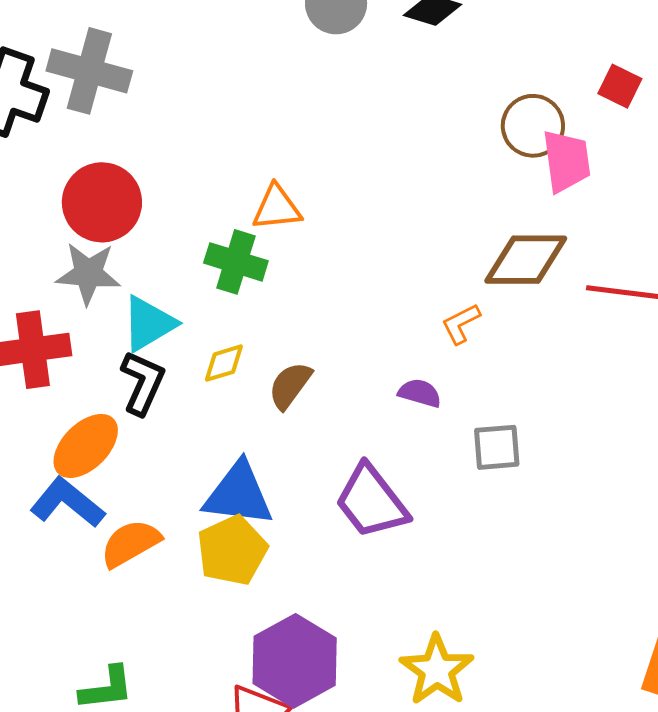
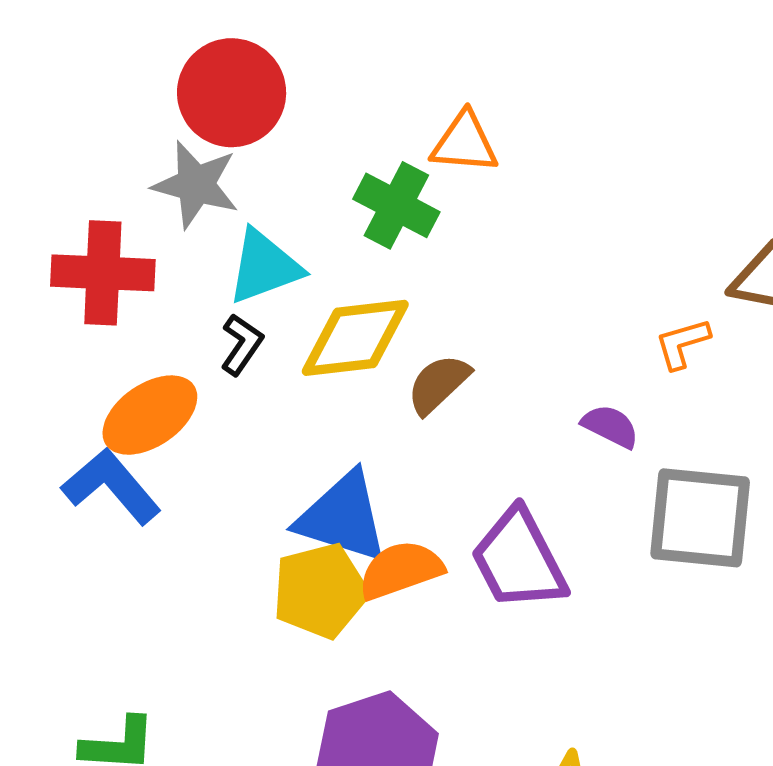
yellow diamond: (224, 363) -> (355, 338), size x1.8
black L-shape: (143, 383) -> (242, 344), size x0.7
gray square: (497, 447) -> (700, 518), size x1.6
orange semicircle: (131, 543) -> (401, 570), moved

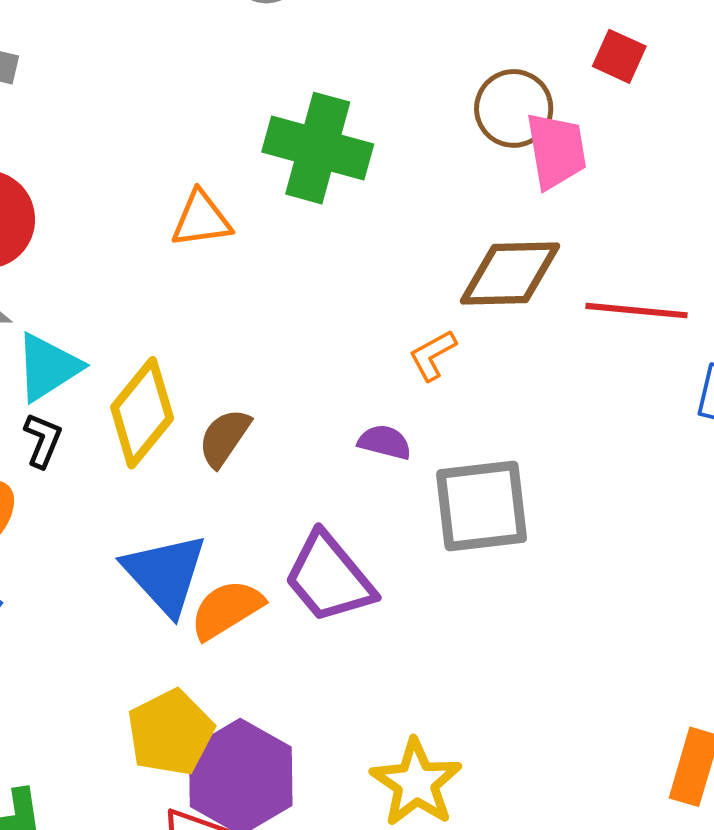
green cross: (396, 205) -> (318, 148), moved, size x1.4
yellow diamond: (355, 338) -> (142, 413), turned -32
blue triangle: (343, 517) -> (165, 574), turned 42
yellow pentagon: (320, 591) -> (170, 733), moved

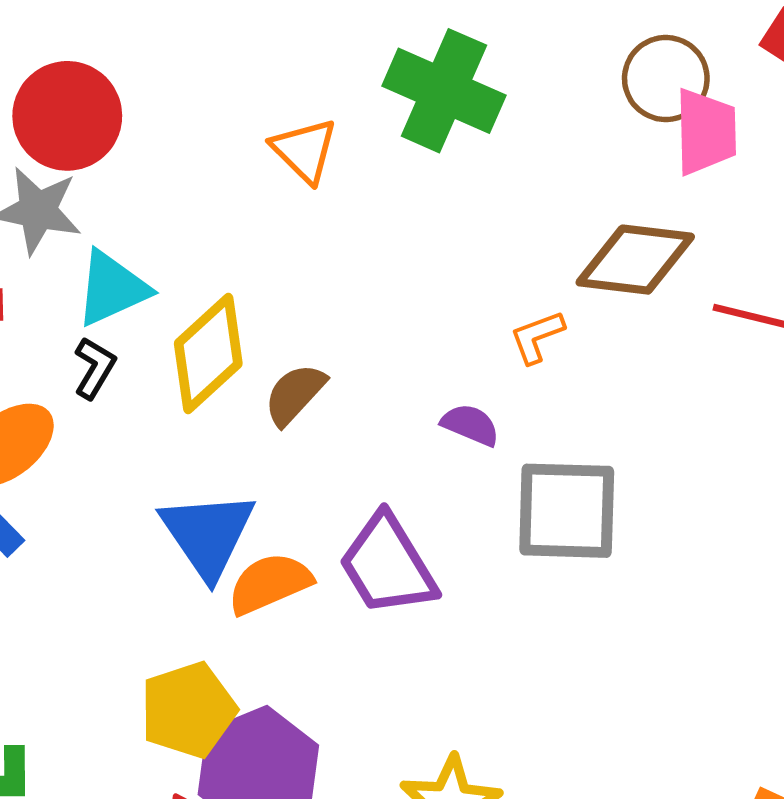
orange triangle: (201, 219) -> (304, 150), turned 44

